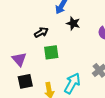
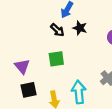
black arrow: (41, 32) -> (57, 30), moved, turned 72
cyan arrow: (72, 83) -> (79, 92), turned -35

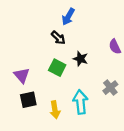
black star: (80, 28) -> (80, 59), moved
green square: (56, 59) -> (57, 68), turned 35

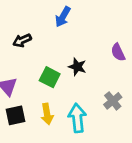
black arrow: (58, 38) -> (22, 40), moved, turned 112
yellow arrow: (55, 110) -> (47, 114), moved

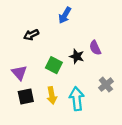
purple semicircle: (118, 52) -> (95, 48), moved

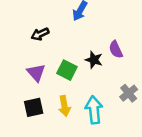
purple triangle: (19, 73) -> (36, 73), moved

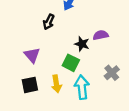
black arrow: (40, 34) -> (49, 22), moved, turned -40
purple semicircle: (116, 50) -> (101, 35), turned 104
green square: (67, 70) -> (71, 63), moved

